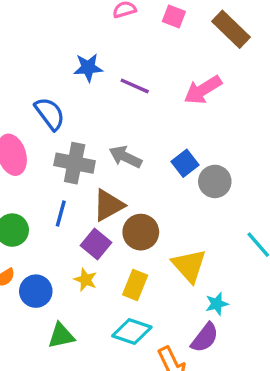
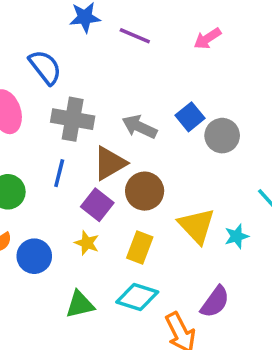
pink arrow: (203, 90) -> (207, 38), size x0.7
gray arrow: (125, 157) -> (139, 127), moved
cyan star: (217, 304) -> (237, 236), moved
green triangle: (61, 336) -> (80, 304), moved

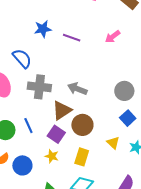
blue square: (190, 117) -> (128, 118), moved
blue line: (59, 173) -> (28, 126), moved, turned -35
yellow triangle: (197, 226) -> (113, 143), size x0.6

